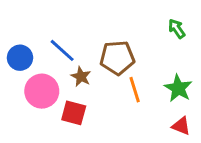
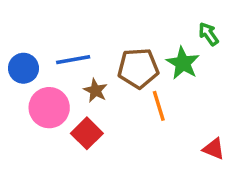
blue line: (62, 50) -> (73, 60), turned -52
green star: (178, 88) -> (183, 63), moved
red square: (74, 113) -> (87, 133), turned 30

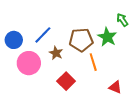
blue line: (73, 60) -> (43, 35), turned -36
red square: (87, 133) -> (66, 81), moved
red triangle: (214, 149) -> (115, 87), moved

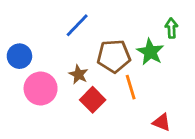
green arrow: (122, 20) -> (171, 28), turned 32
blue line: (43, 35) -> (77, 25), moved
red square: (66, 81) -> (93, 100), moved

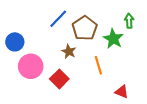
brown pentagon: (114, 56) -> (85, 28), moved, turned -30
brown star: (79, 74) -> (69, 51), moved
red square: (93, 100) -> (59, 79), moved

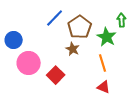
brown star: (69, 51) -> (73, 49), moved
orange line: (98, 65) -> (103, 63), moved
red triangle: (122, 92) -> (104, 87), moved

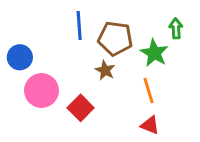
blue line: (55, 18) -> (79, 25), turned -48
brown pentagon: (80, 27) -> (115, 38), turned -30

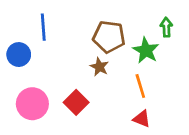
blue line: (79, 25) -> (43, 27), moved
pink circle: (42, 91) -> (32, 104), moved

